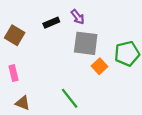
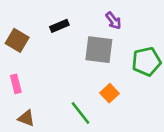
purple arrow: (78, 17) -> (113, 21), moved
orange square: (99, 66) -> (109, 93), moved

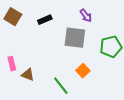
brown square: (17, 40) -> (13, 17), moved
brown triangle: (26, 118) -> (28, 75), moved

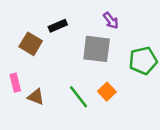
brown square: (13, 17) -> (31, 44), moved
green line: (61, 86) -> (78, 97), moved

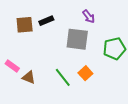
brown square: (31, 44) -> (25, 25), moved, turned -36
pink rectangle: (15, 83) -> (12, 66), turned -40

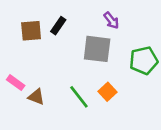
black rectangle: (46, 21) -> (58, 26), turned -32

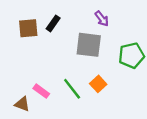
pink rectangle: (16, 83) -> (41, 91), moved
brown triangle: (36, 97) -> (22, 104), moved

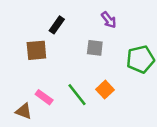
brown square: (28, 28) -> (36, 50), moved
gray square: (89, 45) -> (95, 48), size x0.6

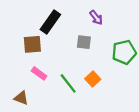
black rectangle: (57, 25) -> (50, 22), size x1.5
pink rectangle: (44, 97) -> (39, 73), moved

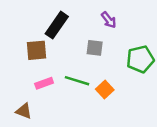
pink rectangle: (39, 73) -> (44, 83), turned -56
green line: (68, 83) -> (77, 81), moved, turned -35

